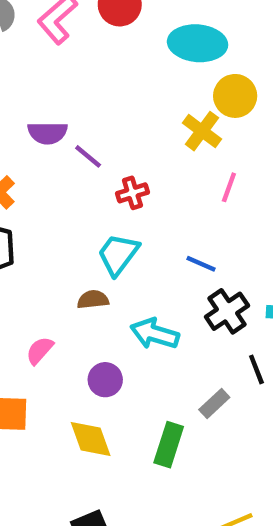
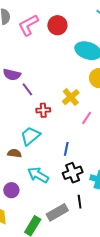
yellow cross: (202, 131) -> (71, 97), moved
blue line: (201, 264) -> (66, 149), turned 64
gray rectangle: (214, 403) -> (57, 212), size x1.5

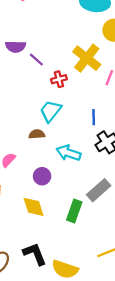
yellow cross: (71, 97) -> (87, 58), size x1.4

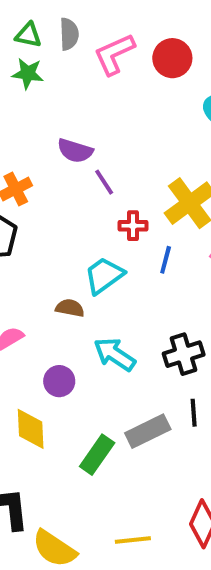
blue line: (94, 117) -> (166, 260), moved

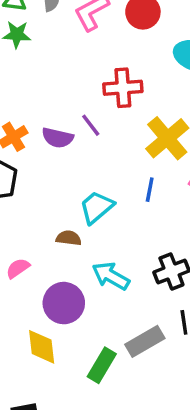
purple semicircle: (75, 151) -> (58, 138), moved
red cross: (133, 226) -> (123, 88), moved, size x1.5
purple circle: (59, 381) -> (64, 303), size x1.5

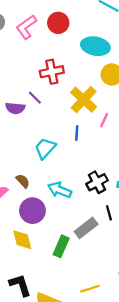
brown semicircle: (69, 238) -> (23, 181), moved, turned 48

